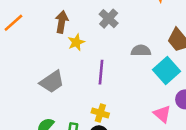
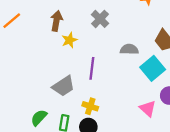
gray trapezoid: (52, 82) -> (63, 86), moved

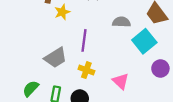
yellow cross: (90, 106) -> (86, 70), moved
pink triangle: (148, 109) -> (121, 81), moved

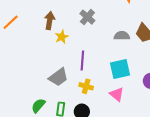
gray semicircle: (121, 22) -> (122, 36), moved
cyan square: (144, 41) -> (120, 69), moved, turned 30

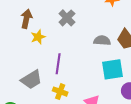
cyan square: (120, 69) -> (113, 69), moved

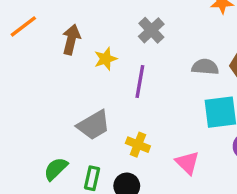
brown arrow: (26, 19) -> (71, 40), moved
purple line: (58, 64) -> (140, 82), moved

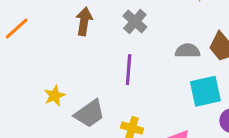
brown arrow: (71, 40) -> (84, 21), moved
yellow star: (106, 59) -> (55, 96), moved

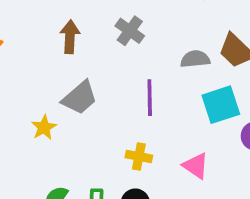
purple line: (129, 70) -> (150, 98), moved
gray trapezoid: (90, 114) -> (80, 98), moved

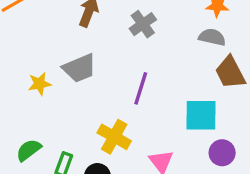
gray semicircle: (195, 59) -> (212, 37), moved
yellow cross: (139, 156) -> (114, 137), size x1.4

